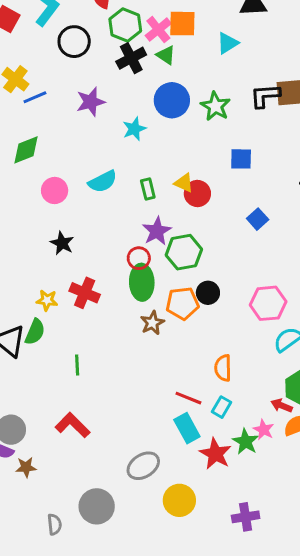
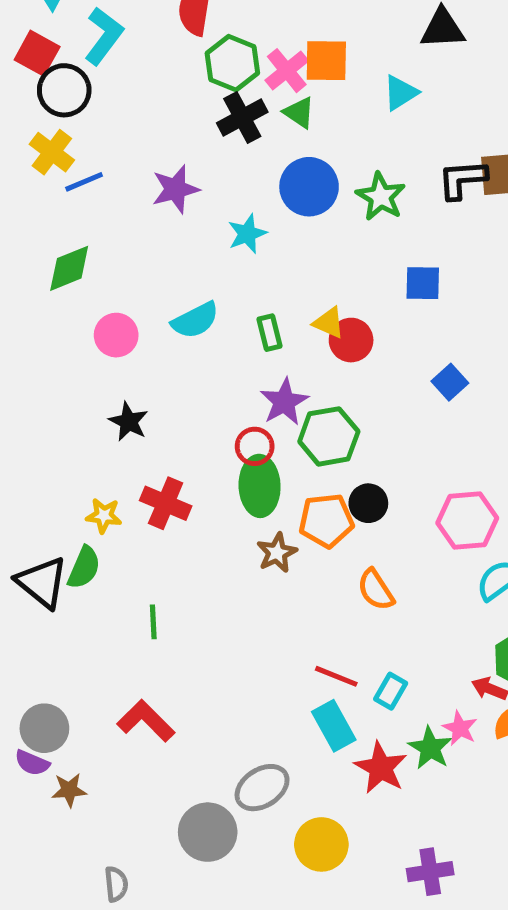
black circle: (74, 42) -> (64, 90), moved
orange semicircle: (223, 368) -> (376, 590), moved, turned -32
gray circle: (97, 506) -> (208, 832), moved

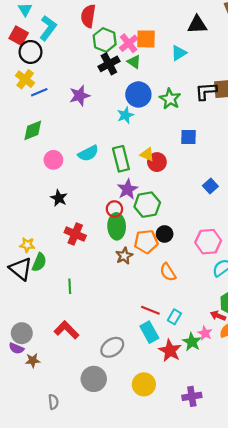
cyan star: (247, 234) -> (125, 115), moved
green rectangle: (269, 333) -> (121, 159), size x1.6
blue square: (450, 382) -> (210, 186), moved
yellow star: (104, 516) -> (27, 245), moved
gray ellipse: (262, 788) -> (112, 347), moved

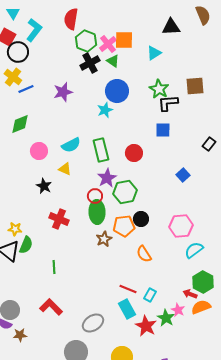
black L-shape: (206, 91) -> (168, 103), moved
green star: (170, 99) -> (159, 89), moved
yellow triangle: (147, 154) -> (65, 169), moved

